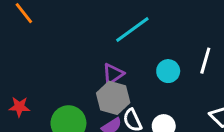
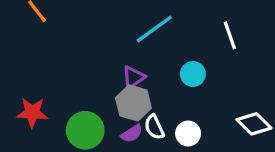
white line: (205, 61) -> (230, 35), moved, turned -35
red star: (19, 107) -> (32, 113), size x1.4

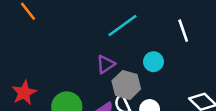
gray hexagon: (133, 103) -> (126, 85), moved
red star: (32, 113) -> (24, 93), turned -30

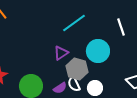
cyan circle: (153, 62) -> (98, 51), size x1.5

